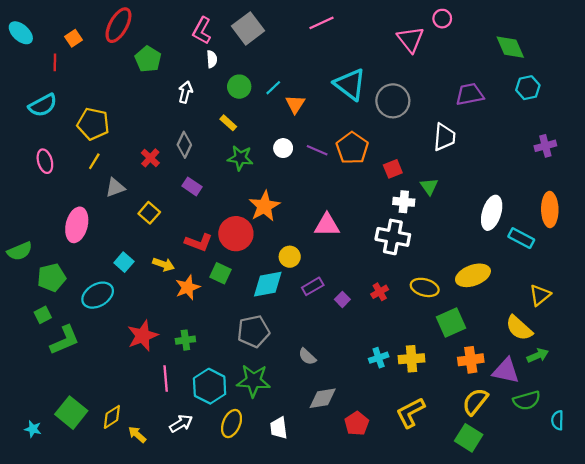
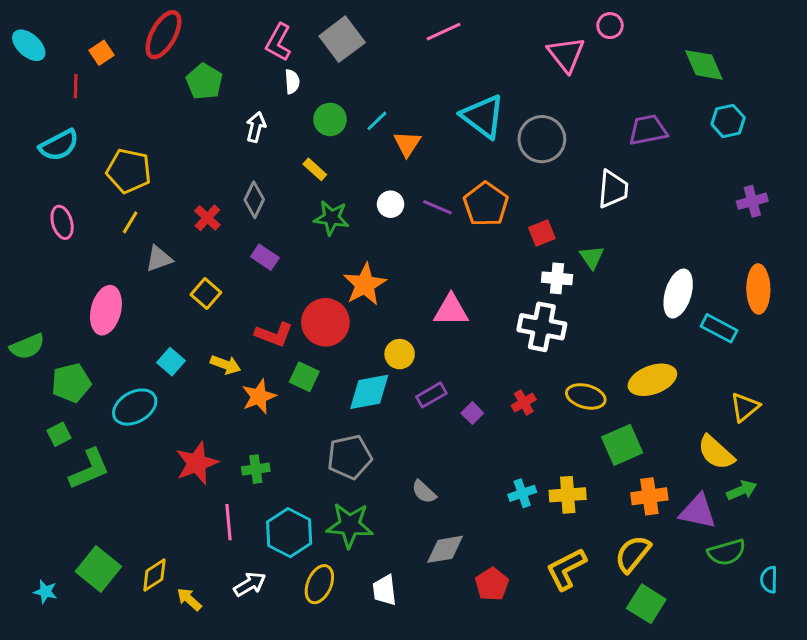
yellow semicircle: (475, 402) -> (633, 554), moved

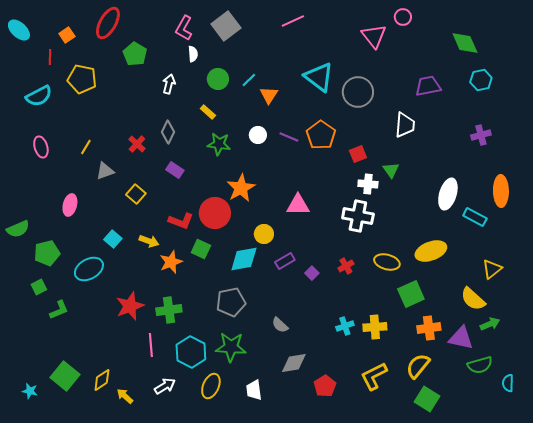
yellow pentagon: (129, 171) -> (82, 79), moved
purple cross: (752, 201) -> (481, 135), moved
pink ellipse: (106, 310) -> (70, 205), size x0.7
green L-shape: (89, 469) -> (59, 310), size x0.7
green cross: (256, 469) -> (169, 310), size x1.4

